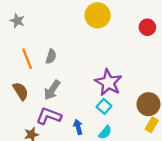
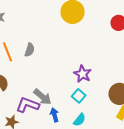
purple star: (108, 82) -> (83, 74), size x0.7
gray arrow: (52, 90) -> (43, 97), moved, turned -84

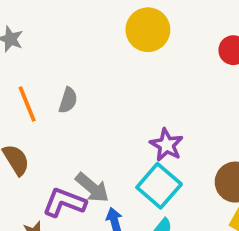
cyan square: (79, 96) -> (159, 186), size x1.6

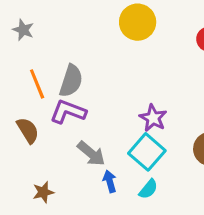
gray semicircle: (68, 100) -> (71, 81), size x1.5
purple L-shape: (64, 202) -> (68, 112), moved

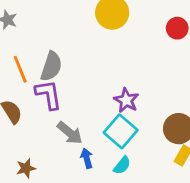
purple L-shape: (68, 112) -> (49, 95), turned 60

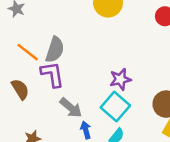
orange line: (20, 69) -> (28, 52), turned -30
purple star: (126, 100) -> (120, 79), turned 30

